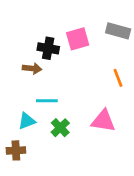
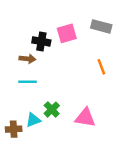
cyan line: (47, 101) -> (27, 82), moved
cyan triangle: (27, 121) -> (33, 120), moved
pink triangle: (103, 121) -> (85, 118), moved

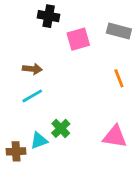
black cross: (41, 41) -> (49, 16), moved
cyan line: (27, 82) -> (32, 96), turned -30
pink triangle: (85, 118) -> (115, 137), moved

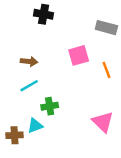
pink square: (78, 39) -> (79, 55), moved
green cross: (61, 128) -> (50, 106), moved, turned 35
pink triangle: (115, 137) -> (103, 122), turned 35

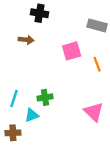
brown arrow: (29, 61) -> (26, 40), moved
cyan line: (29, 86) -> (14, 99), moved, turned -42
brown cross: (15, 135) -> (13, 133), moved

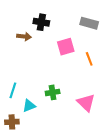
black cross: (39, 13) -> (41, 22), moved
green cross: (45, 97) -> (53, 92), moved

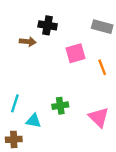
cyan triangle: (29, 106) -> (34, 121), turned 32

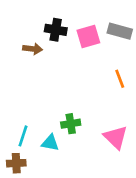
pink square: (75, 53) -> (88, 37), moved
cyan line: (15, 103) -> (23, 136), moved
cyan triangle: (34, 121) -> (50, 143), moved

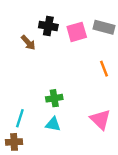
brown arrow: (33, 49) -> (28, 43), turned 42
green cross: (71, 124) -> (54, 98), moved
cyan triangle: (50, 143) -> (53, 124), moved

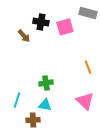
gray rectangle: (104, 27) -> (88, 13), moved
orange line: (104, 69) -> (88, 67), moved
brown cross: (14, 142) -> (33, 120), moved

